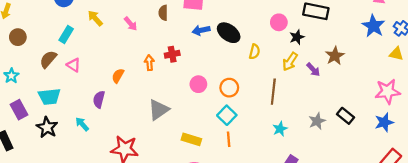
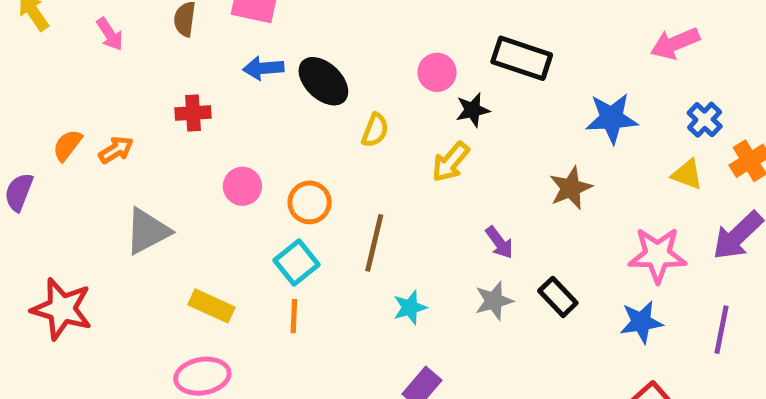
blue star: (373, 26) -> (612, 118), moved, turned 30
brown star: (335, 56) -> (571, 188), moved
orange arrow: (149, 63) -> (116, 150), moved, turned 56
purple arrow: (313, 70) -> (499, 242), moved
brown line: (273, 92) -> (374, 243), moved

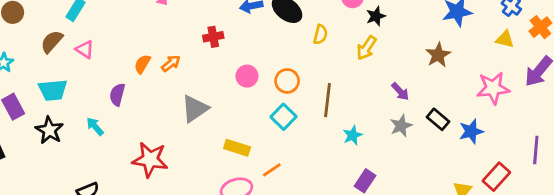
orange line: (294, 316) -> (272, 170), moved, turned 60
blue star: (641, 322) -> (471, 131), moved
purple line: (721, 330) -> (536, 150), moved

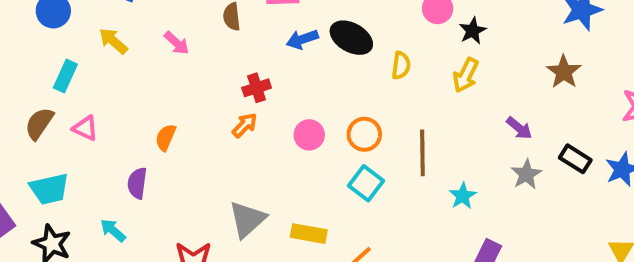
orange arrow: (171, 63) -> (245, 125), moved
gray triangle: (195, 109) -> (247, 219), moved

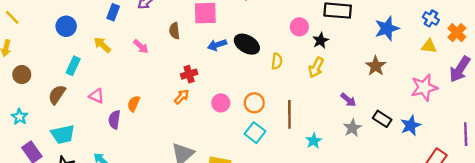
pink triangle: (85, 128) -> (97, 96), moved
purple semicircle: (137, 183) -> (114, 120), moved

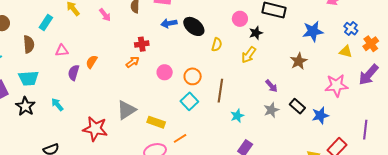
brown semicircle: (57, 95) -> (29, 44), turned 132
pink triangle: (97, 96) -> (62, 51), turned -40

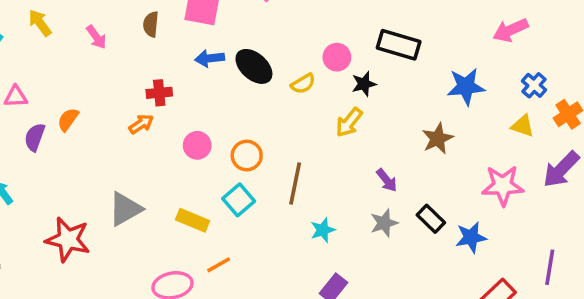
yellow semicircle: (217, 45) -> (303, 84), moved, turned 40
yellow rectangle: (156, 122) -> (193, 220), moved

